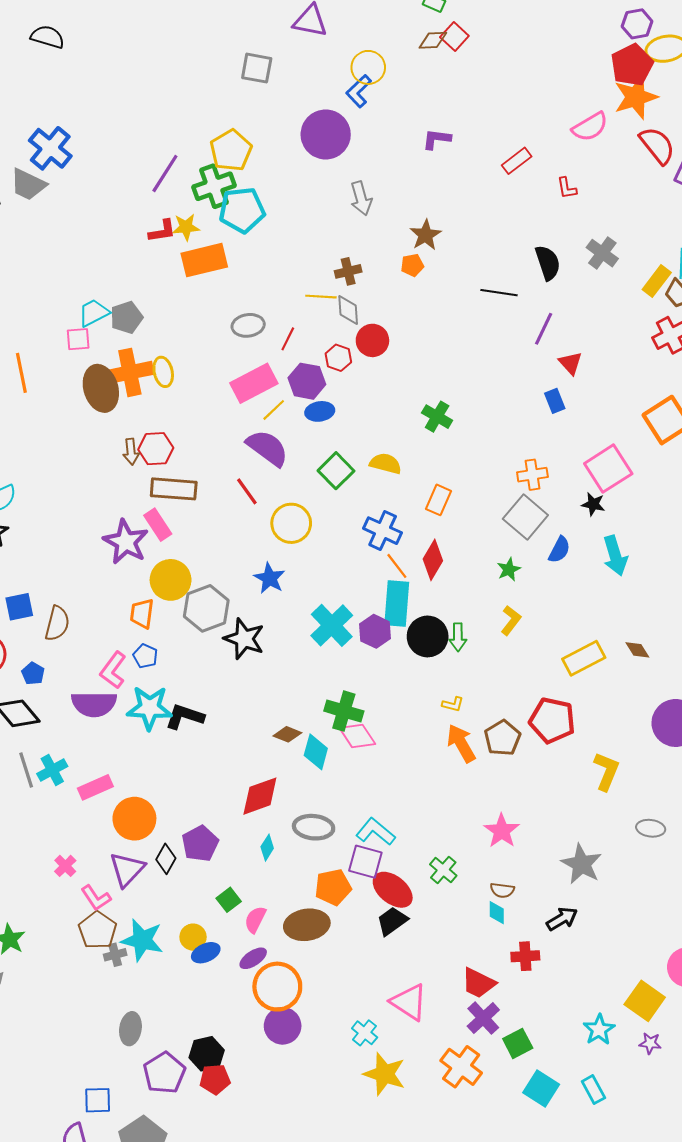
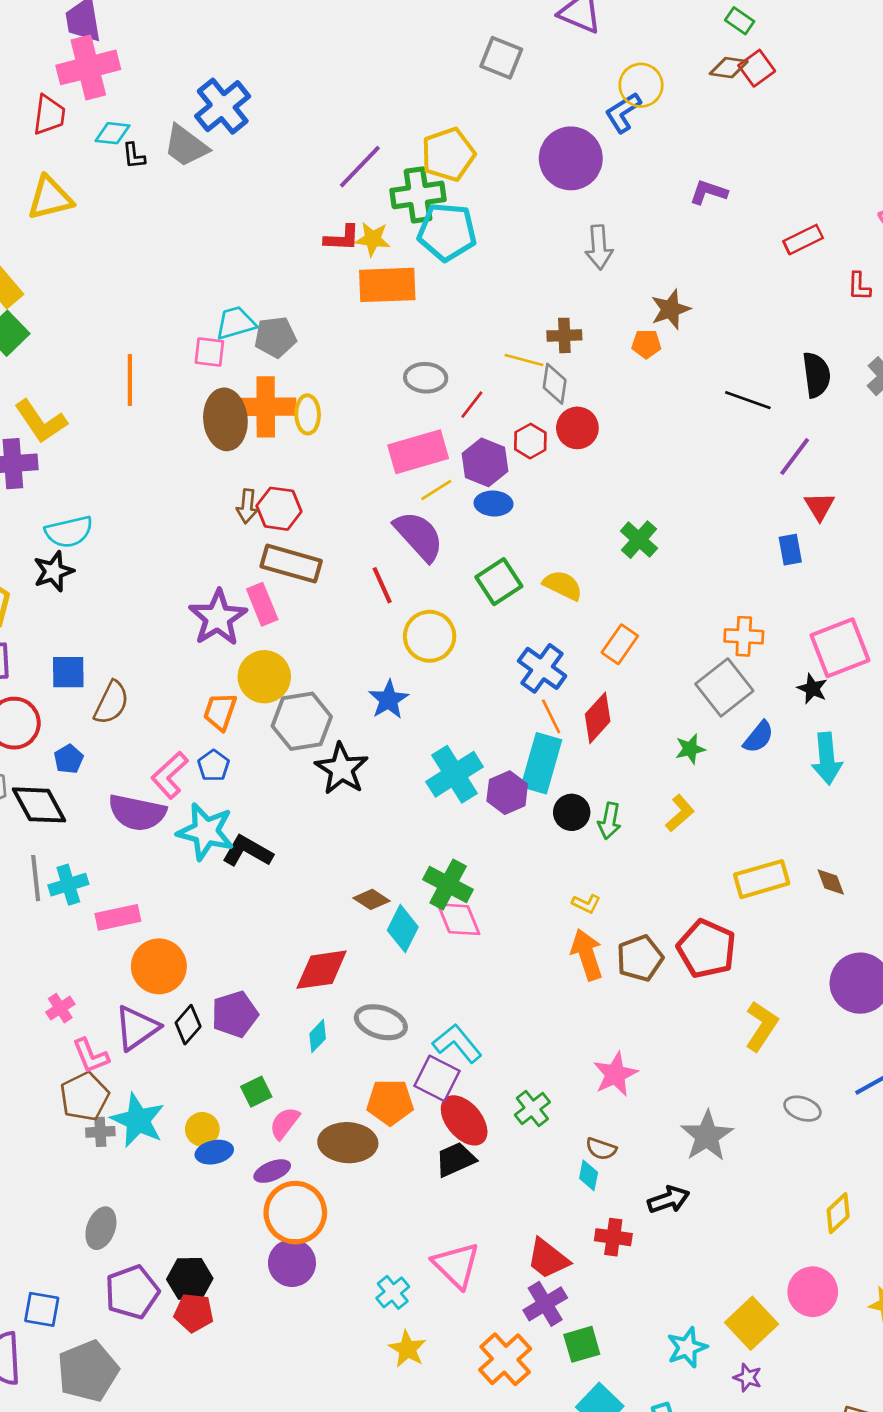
black circle: (428, 636) -> (572, 812), size x0.7
yellow star: (385, 1074) -> (407, 1349), size x0.7

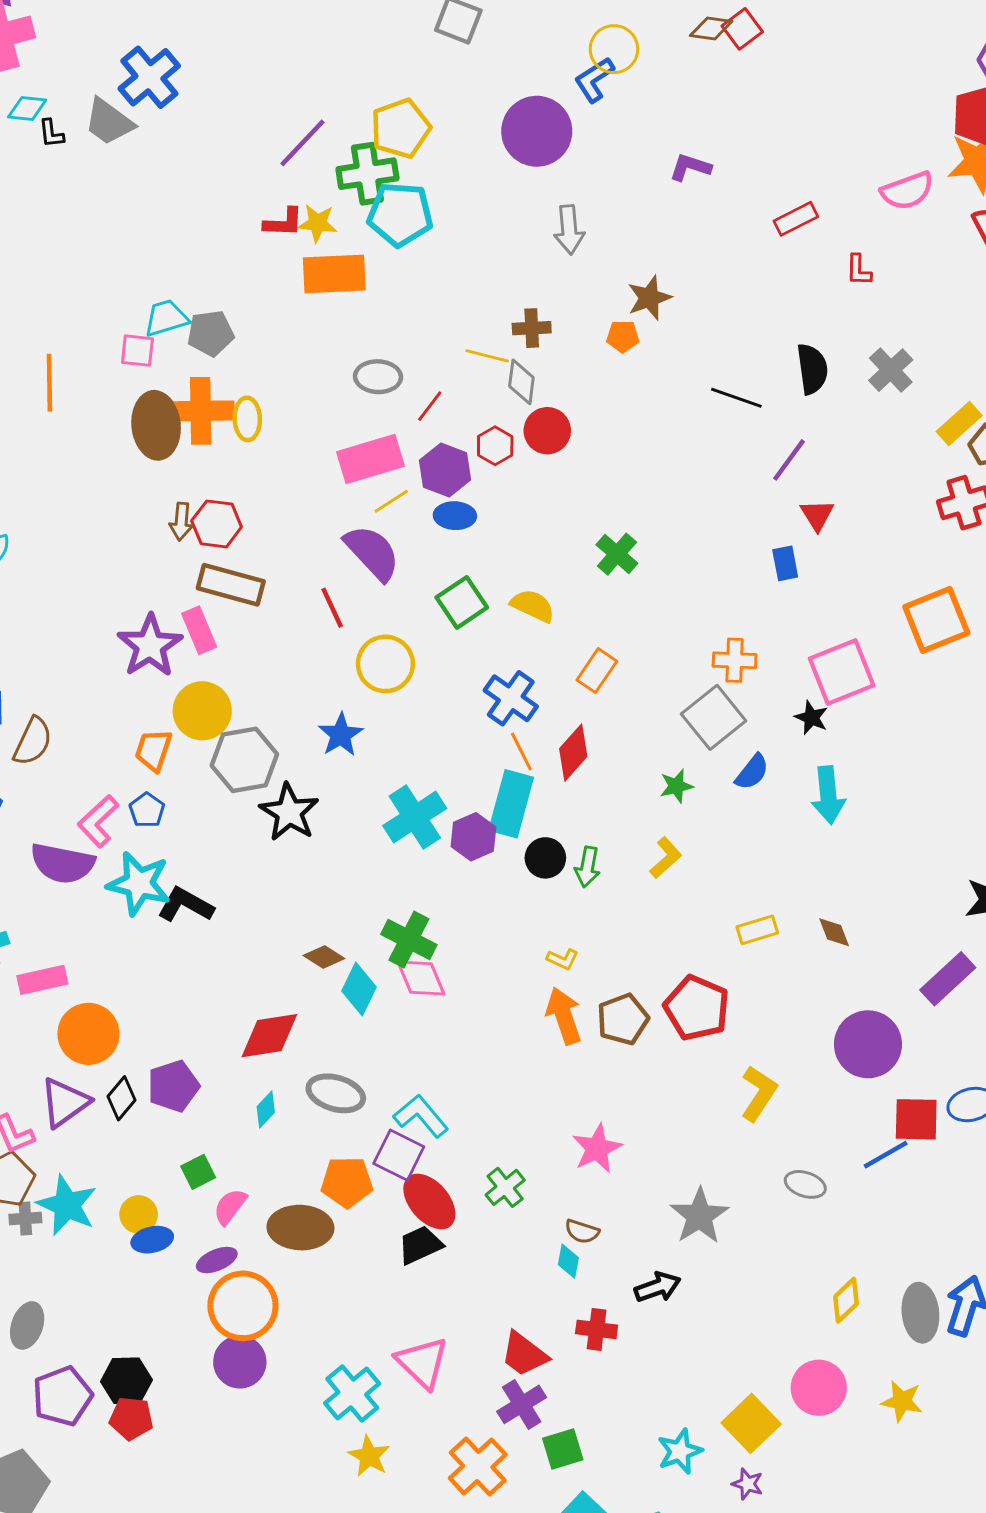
yellow rectangle: (762, 879) -> (757, 930), size x0.7
cyan cross: (393, 1292) -> (352, 1393), size x1.5

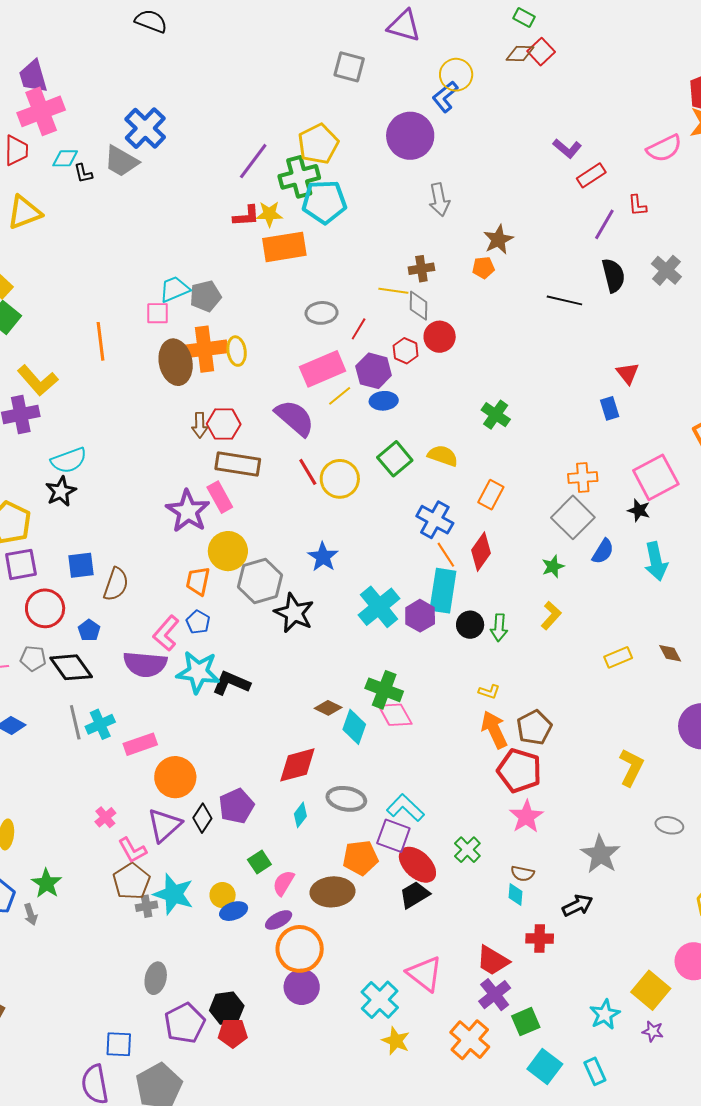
purple L-shape: (690, 167) -> (567, 148), moved, turned -152
purple line: (789, 460) -> (604, 224), moved
purple semicircle: (372, 553) -> (295, 418), moved
yellow circle: (385, 664) -> (340, 479), moved
red pentagon: (697, 1008) -> (519, 771), moved

